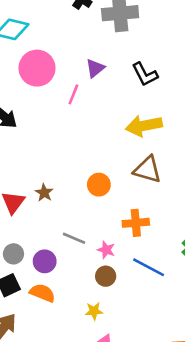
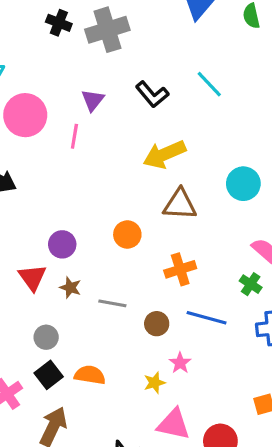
brown star: (44, 193) -> (70, 288), moved
pink star: (106, 250) -> (180, 363), moved, turned 30
purple circle: (45, 261) -> (62, 244), moved
brown circle: (106, 276) -> (157, 324), moved

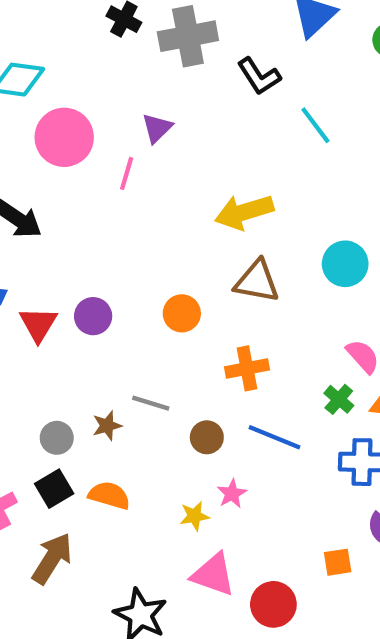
black L-shape: (152, 94) -> (259, 76), moved
red triangle: (32, 277) -> (38, 324), moved
brown star: (70, 288) -> (107, 426), moved, turned 30

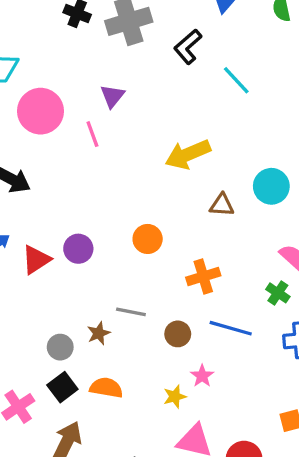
black L-shape: (259, 76) -> (188, 47), turned 88
pink line: (127, 173) -> (92, 134), turned -30
brown triangle: (257, 281) -> (222, 205), moved, size x0.7
red triangle: (38, 324) -> (36, 260), turned 32

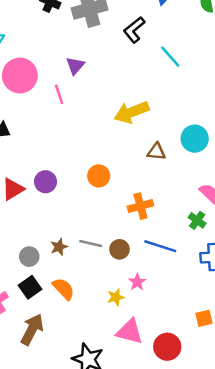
gray line: (131, 312) -> (91, 243), moved
orange semicircle: (106, 388) -> (64, 289), turned 35

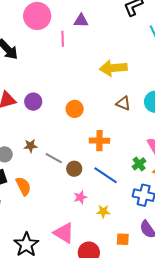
purple triangle: (75, 66) -> (81, 21), turned 35
brown star: (59, 247) -> (31, 146), moved
yellow star: (116, 297) -> (103, 211), moved

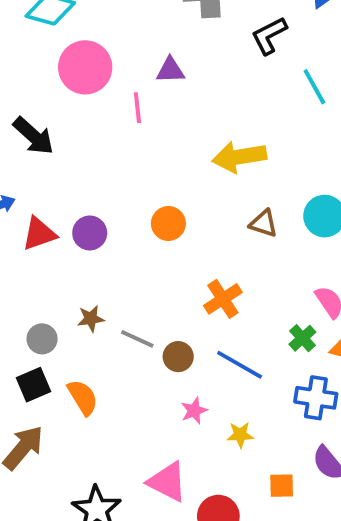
orange circle: (75, 109) -> (168, 223), moved
orange cross: (99, 141) -> (223, 299), turned -30

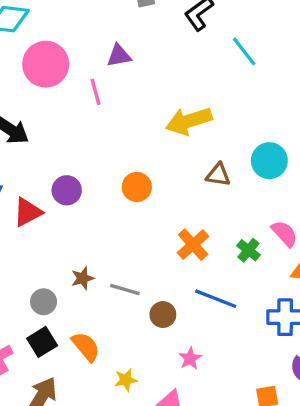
purple circle: (90, 233) -> (67, 190), moved
green cross: (302, 338) -> (248, 250), moved
brown circle: (178, 357) -> (163, 315), moved
pink star: (194, 411) -> (190, 358), moved
yellow star: (240, 435) -> (126, 380), moved

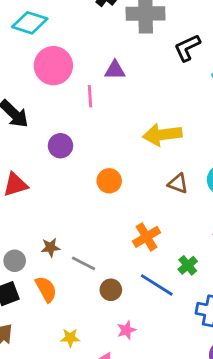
purple circle: (67, 190) -> (60, 146), moved
green cross: (248, 250) -> (188, 265), moved
orange semicircle: (86, 347) -> (46, 289), moved

